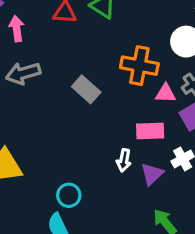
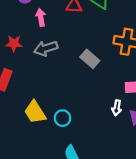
cyan circle: (69, 195) -> (63, 118), moved

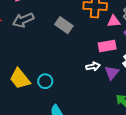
white arrow: (117, 108) -> (93, 66), turned -104

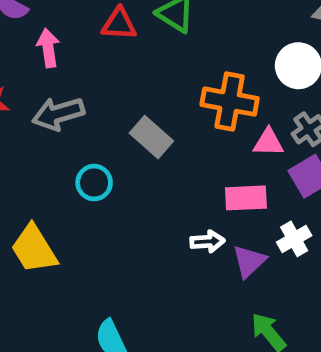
cyan circle: (45, 81) -> (94, 183), moved

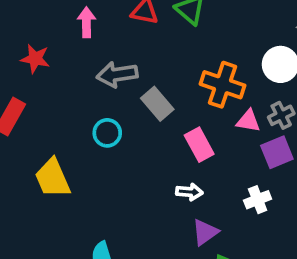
gray arrow: (58, 114) -> (117, 74), moved
pink rectangle: (246, 198) -> (199, 145), moved, turned 56
purple triangle: (249, 261) -> (205, 232), moved

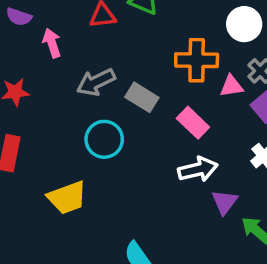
cyan circle: (107, 133) -> (104, 139), size x1.4
yellow trapezoid: (53, 178) -> (67, 198), turned -69
white arrow: (189, 192) -> (198, 169), size x1.5

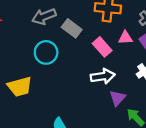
pink triangle: (231, 86) -> (125, 38), moved

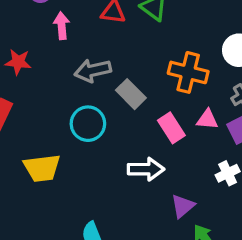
white arrow: (103, 76) -> (146, 169), moved

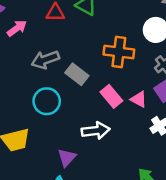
pink arrow: (62, 26) -> (17, 28), turned 66
pink triangle: (207, 119) -> (139, 99), moved, turned 30
purple triangle: (183, 206) -> (67, 158), moved

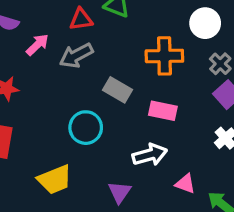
gray arrow: (45, 60) -> (76, 55), moved
pink rectangle: (111, 96) -> (163, 111), turned -30
pink triangle: (139, 99) -> (185, 184), moved

